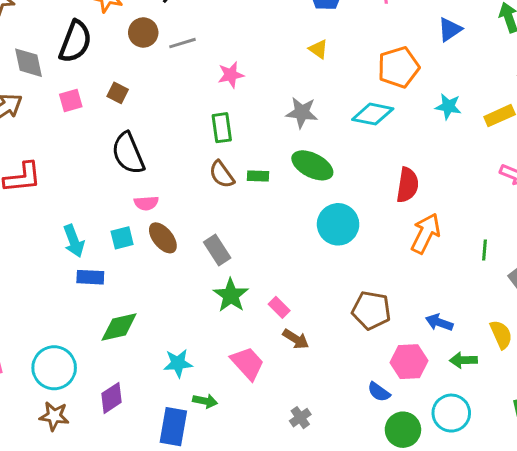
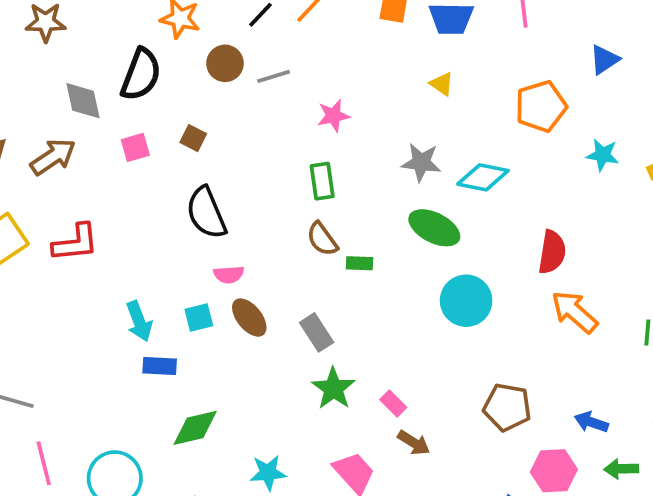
cyan diamond: (373, 114) -> (483, 177), moved
green rectangle: (258, 176) -> (360, 263), moved
orange arrow: (426, 233) -> (574, 312), turned -75

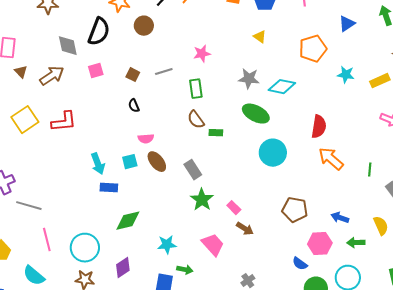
gray line: (274, 76) -> (164, 72), moved
brown square: (193, 138) -> (133, 75), moved
black semicircle: (206, 213) -> (134, 106), size x0.5

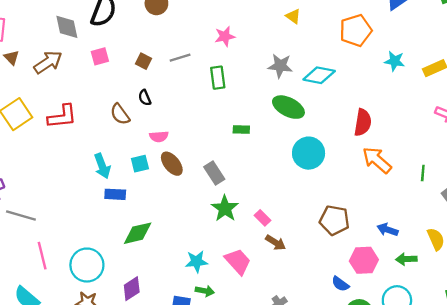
brown semicircle: (196, 120) -> (120, 114), moved
cyan star: (167, 245) -> (197, 261), moved

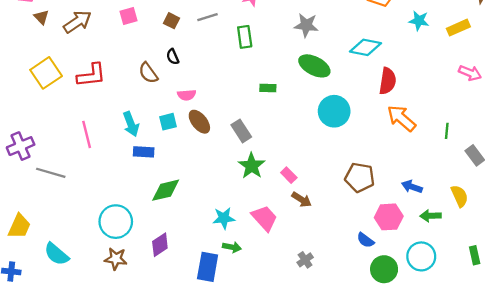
cyan diamond: (319, 75) -> (365, 47), moved
pink line: (42, 256) -> (87, 134), moved

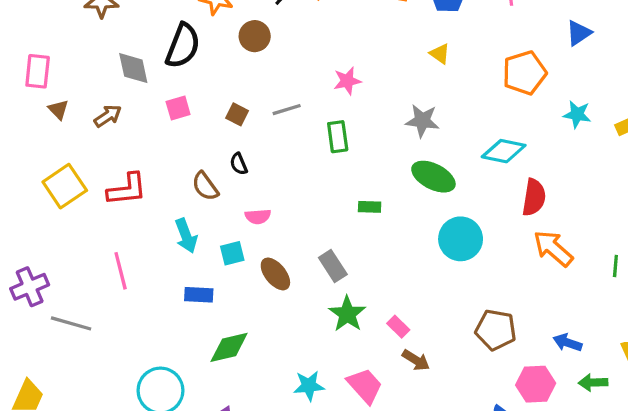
brown arrow: (77, 22) -> (108, 116), size x0.7
brown ellipse: (199, 122) -> (275, 274), moved
cyan arrow: (131, 124) -> (186, 236), moved

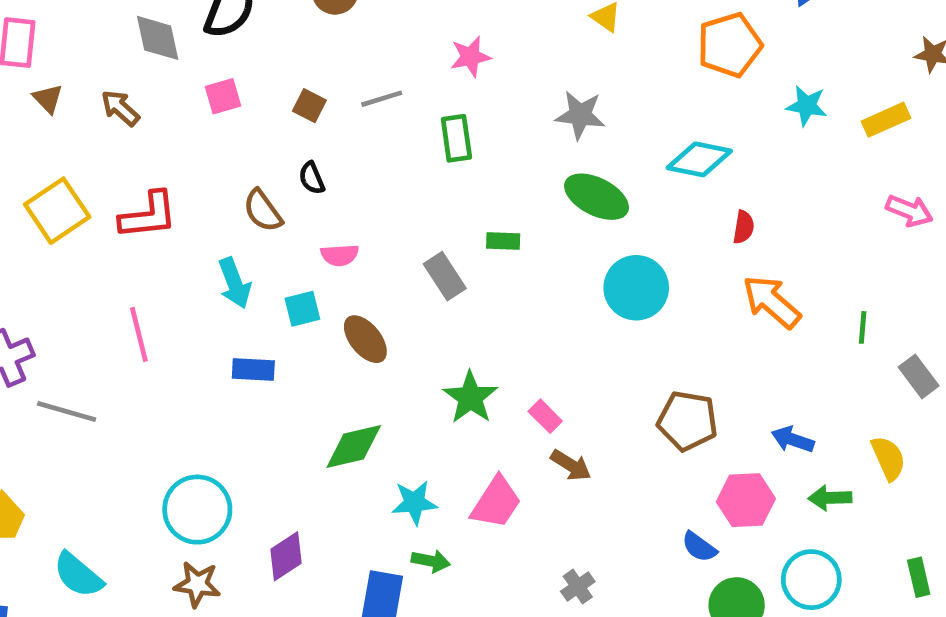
brown arrow: (108, 116) -> (120, 108), turned -104
red semicircle: (534, 197) -> (744, 227), size x0.6
gray rectangle: (333, 266) -> (445, 276), moved
green diamond: (229, 347) -> (354, 446), moved
pink trapezoid: (365, 386) -> (496, 503), turned 75

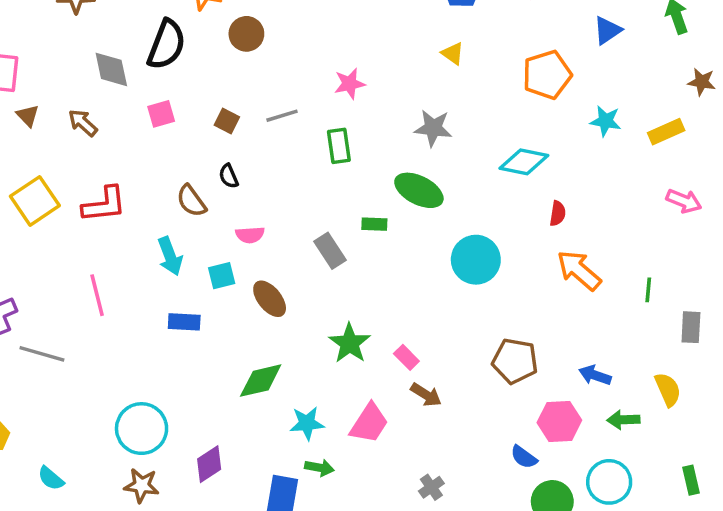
green ellipse: (597, 197) -> (419, 190), moved
gray rectangle: (919, 376) -> (691, 327), turned 40
cyan semicircle: (78, 575) -> (51, 478), size x0.7

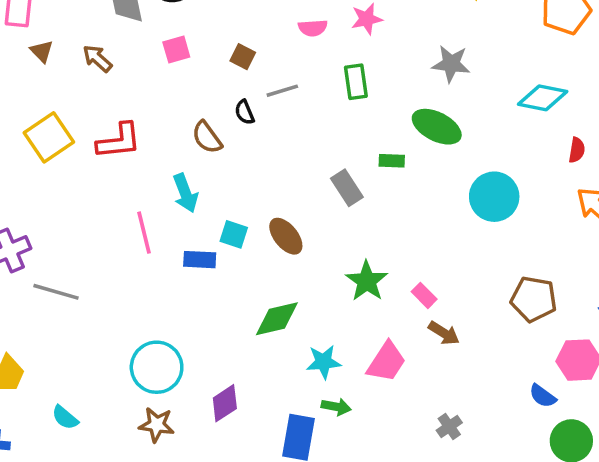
gray line: (282, 116) -> (282, 91), moved
pink semicircle: (250, 235) -> (313, 28), moved
cyan square: (222, 276) -> (234, 234), moved, turned 32
pink line: (97, 295) -> (144, 233), moved

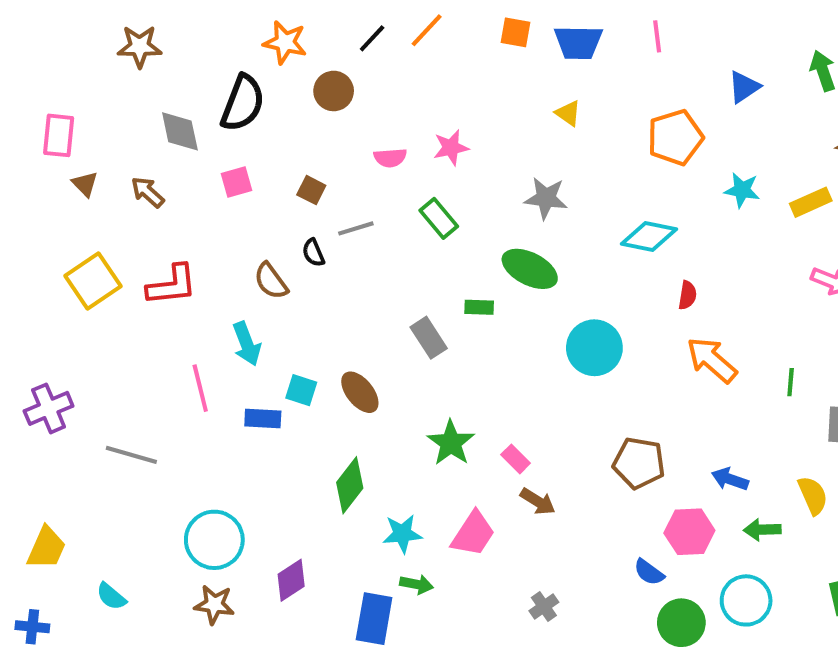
green rectangle: (356, 82) -> (439, 218), turned -32
gray line: (56, 292) -> (131, 455), moved
green diamond: (277, 319) -> (350, 485), turned -39

